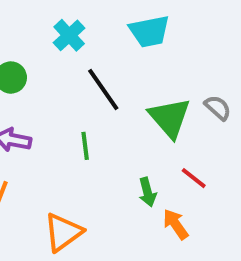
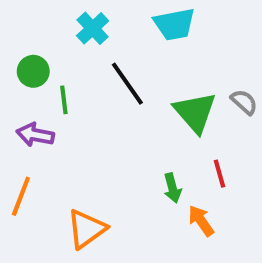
green line: (85, 146) -> (64, 100), moved
red line: (194, 178) -> (219, 174), turned 36

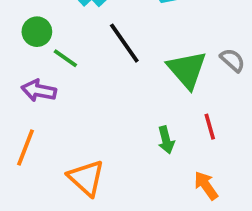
green line: (64, 100) -> (65, 58), turned -48
orange arrow: (201, 221) -> (206, 186), moved
orange triangle: (86, 229) -> (86, 178), turned -42

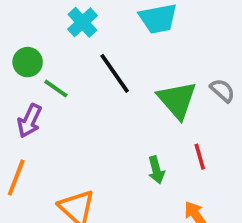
purple arrow: (39, 91) -> (29, 121), turned -76

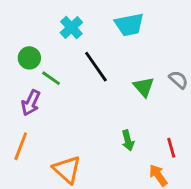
green triangle: (177, 100) -> (144, 87), size x0.7
red line: (200, 157) -> (171, 148), moved

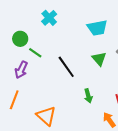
cyan trapezoid: (129, 25) -> (97, 28), moved
black line: (96, 67) -> (66, 67), moved

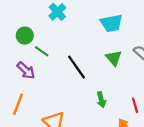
purple arrow: (21, 70) -> (26, 70), turned -72

